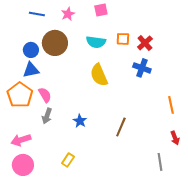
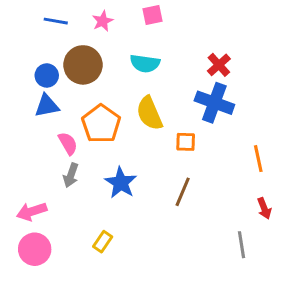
orange square: (123, 39) -> (186, 142), moved
blue cross: (142, 68) -> (214, 103), size x1.4
orange pentagon: (20, 95) -> (101, 124), moved
blue star: (80, 121) -> (121, 183), size x1.5

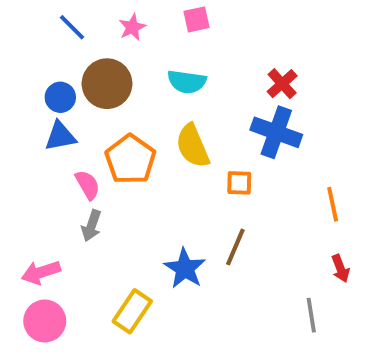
blue line: (56, 21) -> (72, 27), turned 35
blue star: (121, 183) -> (185, 268), moved
yellow rectangle: (103, 242) -> (132, 311), size x1.5

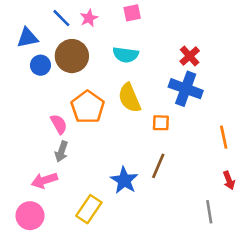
blue line: (72, 27) -> (61, 18), moved
blue triangle: (60, 136) -> (27, 38), moved
pink arrow: (41, 272) -> (44, 180), moved

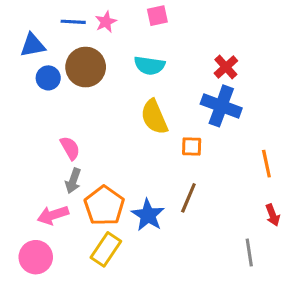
blue line: (61, 18) -> (73, 22), turned -42
orange pentagon: (88, 107) -> (104, 206), moved

